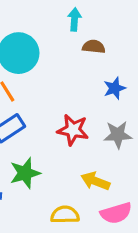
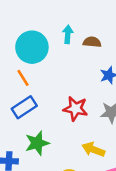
cyan arrow: (75, 19) -> (68, 34), moved

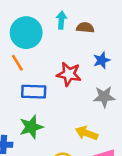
blue rectangle: (24, 107) -> (34, 92), moved, turned 35
red star: (75, 109) -> (69, 74), moved

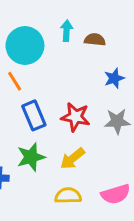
red star: (69, 74) -> (76, 117), moved
blue rectangle: (34, 92) -> (34, 115), turned 65
yellow arrow: (87, 133) -> (73, 159), moved, turned -60

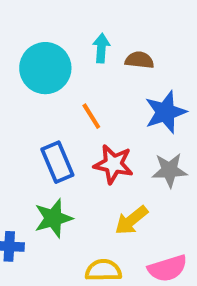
blue star: (114, 78) -> (165, 112), size x1.5
orange line: (15, 81) -> (91, 116), moved
yellow arrow: (73, 159) -> (131, 220), moved

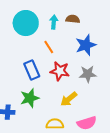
cyan arrow: (101, 48) -> (54, 22), moved

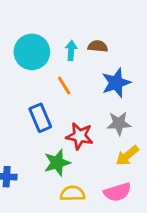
red star: (60, 71) -> (80, 136), moved
green star: (30, 98) -> (57, 163), moved
yellow arrow: (69, 99) -> (127, 156), moved

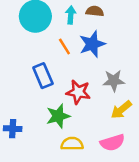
blue star: (116, 83) -> (92, 44), moved

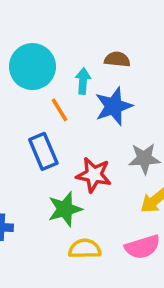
cyan arrow: (71, 15) -> (83, 81), moved
orange line: (64, 47) -> (60, 110), moved

